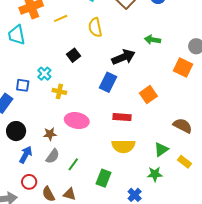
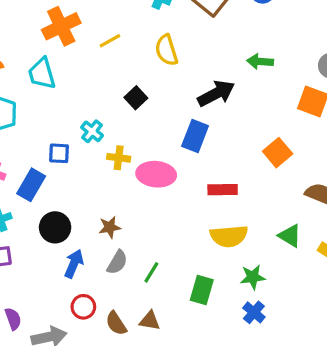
orange square: (148, 95) -> (278, 153), moved
pink ellipse: (77, 121) -> (156, 174), moved
green triangle: (161, 149) -> (290, 236), turned -49
green star: (155, 174) -> (253, 277), moved

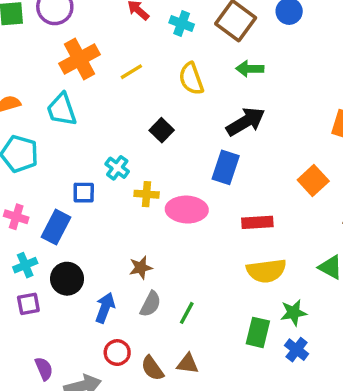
green arrow: (260, 61) -> (250, 69), moved
black circle: (55, 227) -> (67, 279), moved
green rectangle: (202, 290) -> (258, 332), moved

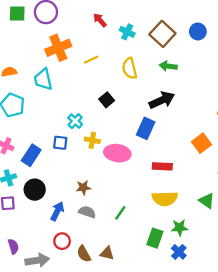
blue square: (84, 193) -> (60, 143), moved
gray semicircle: (150, 304) -> (87, 212), turned -105
green line: (187, 313) -> (120, 213), moved

